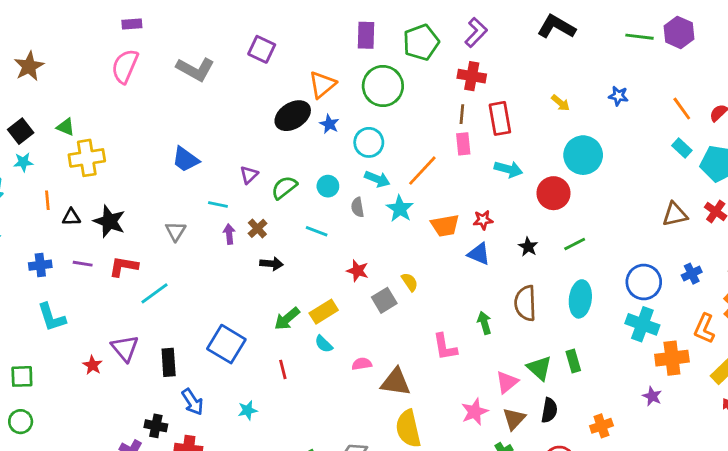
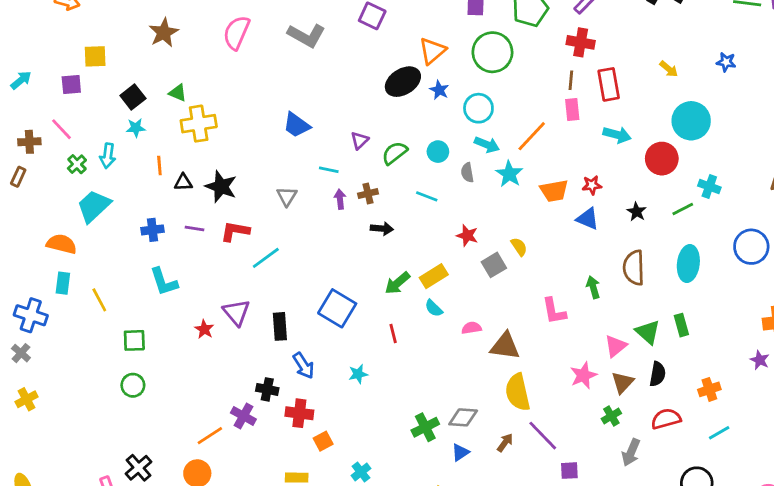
brown star: (29, 66) -> (164, 33), moved
brown cross: (257, 228) -> (368, 194), turned 30
cyan cross: (642, 324) -> (709, 187), moved, size x0.7

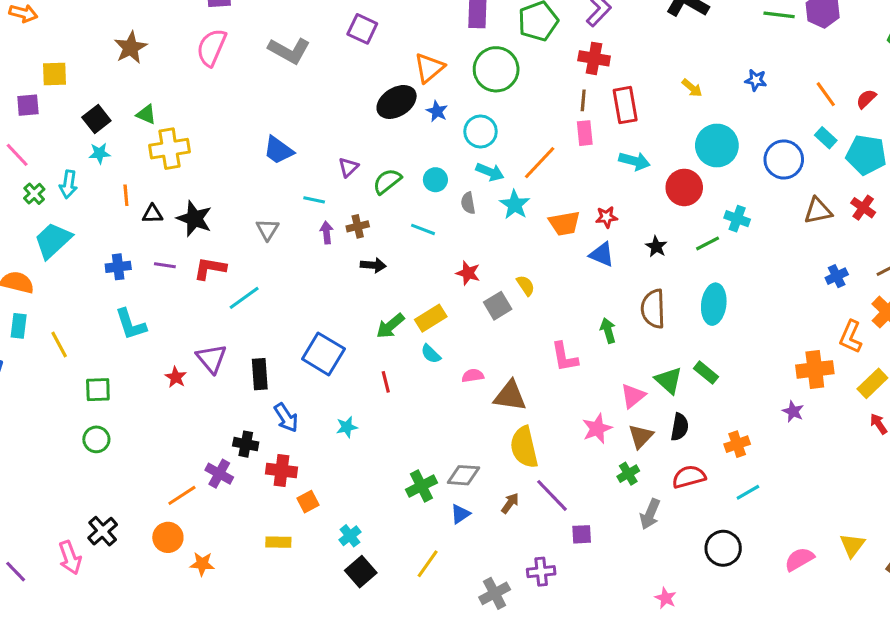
blue circle: (751, 247) -> (784, 159), moved
green rectangle: (681, 325) -> (706, 373), turned -35

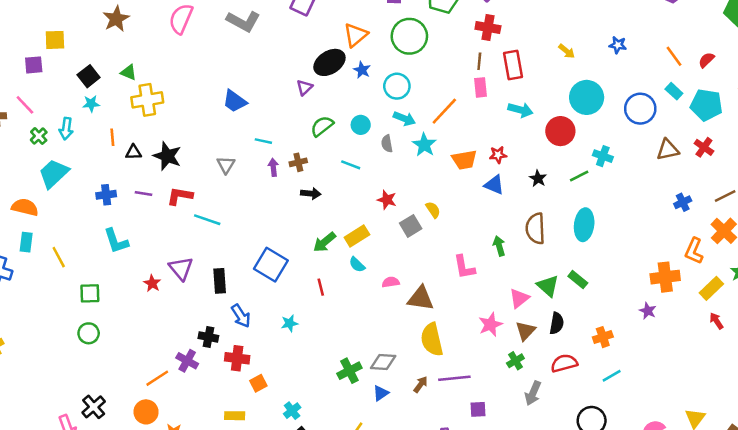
purple triangle: (348, 167) -> (305, 87), moved
cyan line: (244, 298) -> (207, 220), turned 55
purple line: (552, 495) -> (454, 378), turned -52

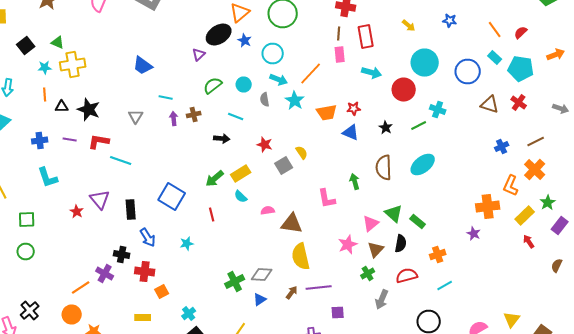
cyan star: (91, 104) -> (45, 68), moved
brown triangle: (668, 150) -> (490, 104), turned 30
black arrow: (311, 193) -> (222, 138), moved
cyan ellipse: (584, 225) -> (423, 164), turned 45
green rectangle: (578, 280) -> (418, 222), moved

